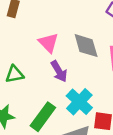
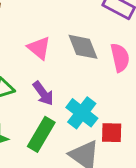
purple arrow: (59, 71) -> (43, 93), moved

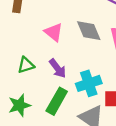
cyan cross: (82, 113) -> (89, 83), turned 35

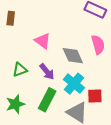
gray diamond: (89, 31) -> (73, 56), moved
cyan cross: (89, 83) -> (74, 84), turned -30

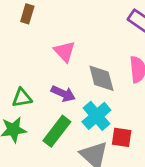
green triangle: (20, 70) -> (22, 98), moved
purple arrow: (47, 72) -> (63, 94), turned -36

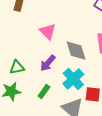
purple arrow: (63, 94) -> (48, 63), turned 108
green rectangle: (57, 131) -> (44, 91), size x0.6

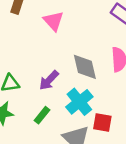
pink triangle: (48, 31) -> (53, 21), moved

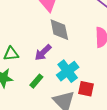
gray diamond: (85, 67) -> (59, 30), moved

